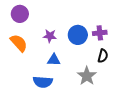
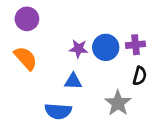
purple star: (50, 36) -> (79, 49), moved

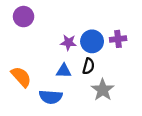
orange semicircle: (26, 58) -> (21, 77), moved
black semicircle: (140, 76) -> (88, 66), moved

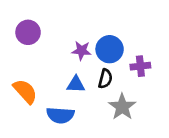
purple circle: (24, 17) -> (28, 32), moved
purple cross: (118, 39) -> (140, 66), moved

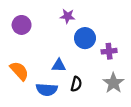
purple star: (81, 51) -> (67, 16), moved
black semicircle: (105, 79) -> (76, 84), moved
gray star: (122, 107) -> (113, 83), moved

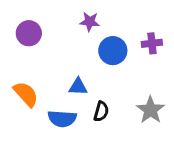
purple cross: (109, 51) -> (152, 43), moved

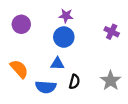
purple cross: (152, 43) -> (112, 32), turned 32
blue circle: (113, 51) -> (64, 37), moved

